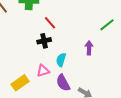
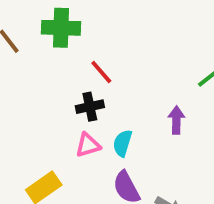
pink triangle: (43, 71) -> (88, 145), moved

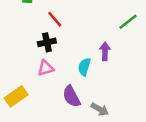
cyan semicircle: (123, 143) -> (84, 67), moved

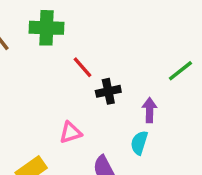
black cross: (47, 42) -> (108, 91), moved
cyan semicircle: (84, 67) -> (139, 143), moved

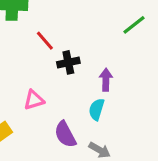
green line: (180, 71) -> (134, 25), moved

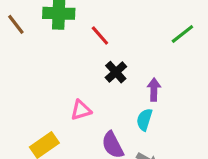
red line: (45, 41) -> (100, 36), moved
black cross: (68, 62) -> (116, 72), turned -30

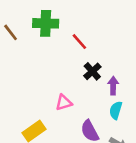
purple arrow: (154, 89) -> (113, 86), moved

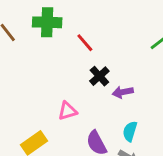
purple arrow: (113, 86) -> (123, 92), turned -102
cyan semicircle: (116, 110) -> (130, 131), moved

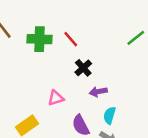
green cross: (47, 22) -> (39, 39), moved
purple arrow: (123, 92) -> (98, 92), moved

